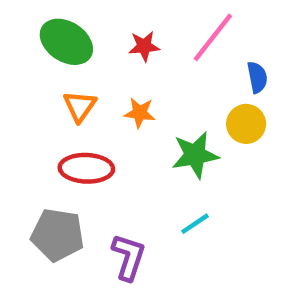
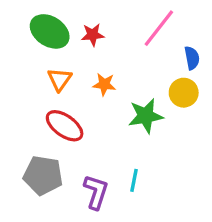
red star: (144, 46) -> (93, 35), moved
red ellipse: (86, 168) -> (65, 126), turned 33
cyan line: (195, 224) -> (134, 180), moved, turned -45

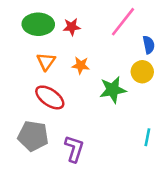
green ellipse: (50, 31) -> (38, 24), turned -32
cyan line: (134, 180) -> (147, 137), moved

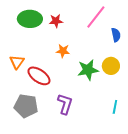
orange triangle: (46, 61) -> (17, 62), moved
yellow circle: (142, 72) -> (111, 66), moved
purple L-shape: (74, 149) -> (65, 104), moved

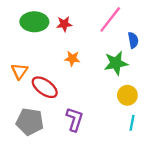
yellow circle: (111, 66) -> (127, 95), moved
green star: (88, 70) -> (116, 63), moved

